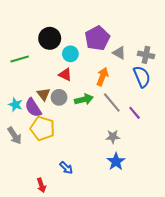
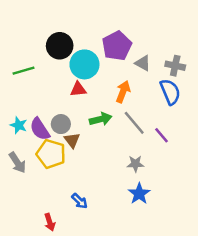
cyan circle: (70, 54) -> (84, 64), size x1.5
red triangle: (65, 75) -> (78, 89), turned -32
brown triangle: (43, 94) -> (72, 140), moved
gray circle: (59, 97) -> (61, 124), moved

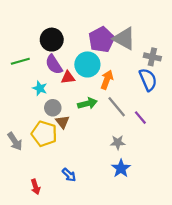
gray triangle: (143, 63) -> (124, 39), moved, size x1.6
cyan circle: (84, 64) -> (87, 64), moved
cyan star: (19, 125) -> (40, 88), moved
purple semicircle: (40, 129) -> (54, 64), moved
red arrow: (50, 222) -> (35, 187), moved

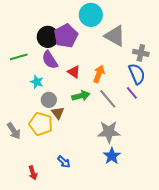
purple pentagon: (101, 40) -> (66, 36), moved
cyan circle: (87, 64) -> (91, 15), moved
red triangle: (68, 77) -> (74, 72), moved, turned 40
purple line: (140, 118) -> (132, 93), moved
gray star: (118, 142) -> (109, 132), size x1.6

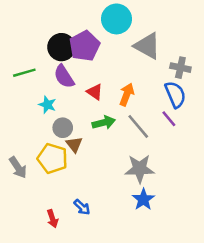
red arrow: (33, 173) -> (52, 219), moved

